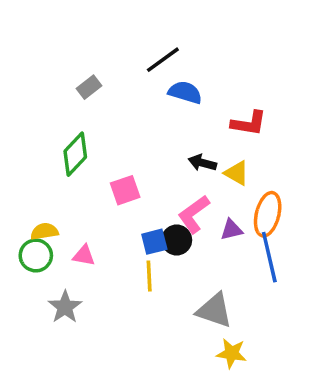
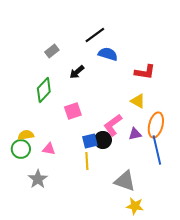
black arrow: (202, 163) -> (77, 72), moved, turned -56

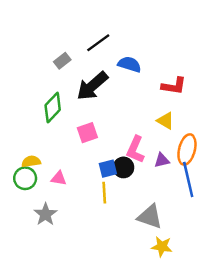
black line: (95, 35) -> (98, 43), moved
black arrow: (77, 72) -> (92, 86), size x1.8
pink L-shape: (113, 125) -> (135, 149), turned -30

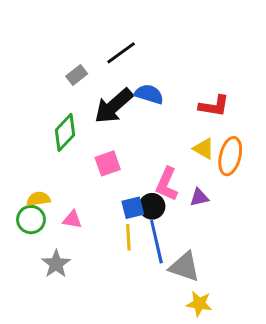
blue semicircle: (129, 64) -> (149, 94), moved
orange ellipse: (187, 149) -> (230, 156), moved
blue line: (188, 179) -> (156, 242), moved

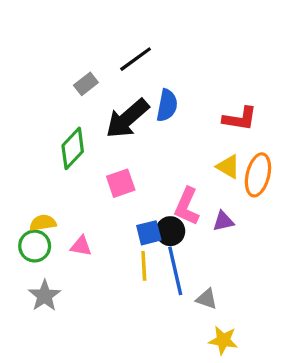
blue semicircle: (149, 94) -> (167, 105), turned 84
gray star: (56, 264) -> (45, 296), moved
gray triangle: (184, 267) -> (207, 299), size x0.6

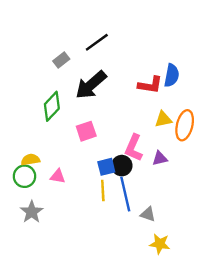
blue semicircle: (167, 105) -> (172, 75), moved
red L-shape: (240, 119) -> (150, 85), moved
yellow triangle: (228, 167) -> (163, 119), turned -42

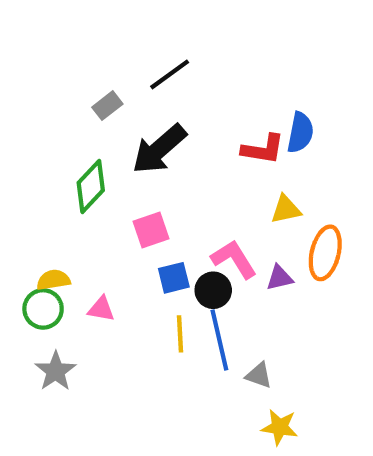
orange ellipse: (185, 125) -> (325, 253), moved
pink L-shape: (134, 148) -> (234, 259), turned 124
blue square: (106, 167) -> (174, 278), moved

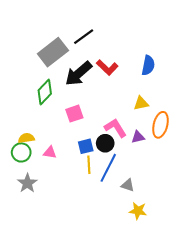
gray rectangle: (107, 106) -> (53, 52), size x2.0
red L-shape: (263, 149) -> (107, 67), moved, turned 35
blue square: (174, 278) -> (86, 146), moved
blue line: (219, 340) -> (108, 168), turned 40

